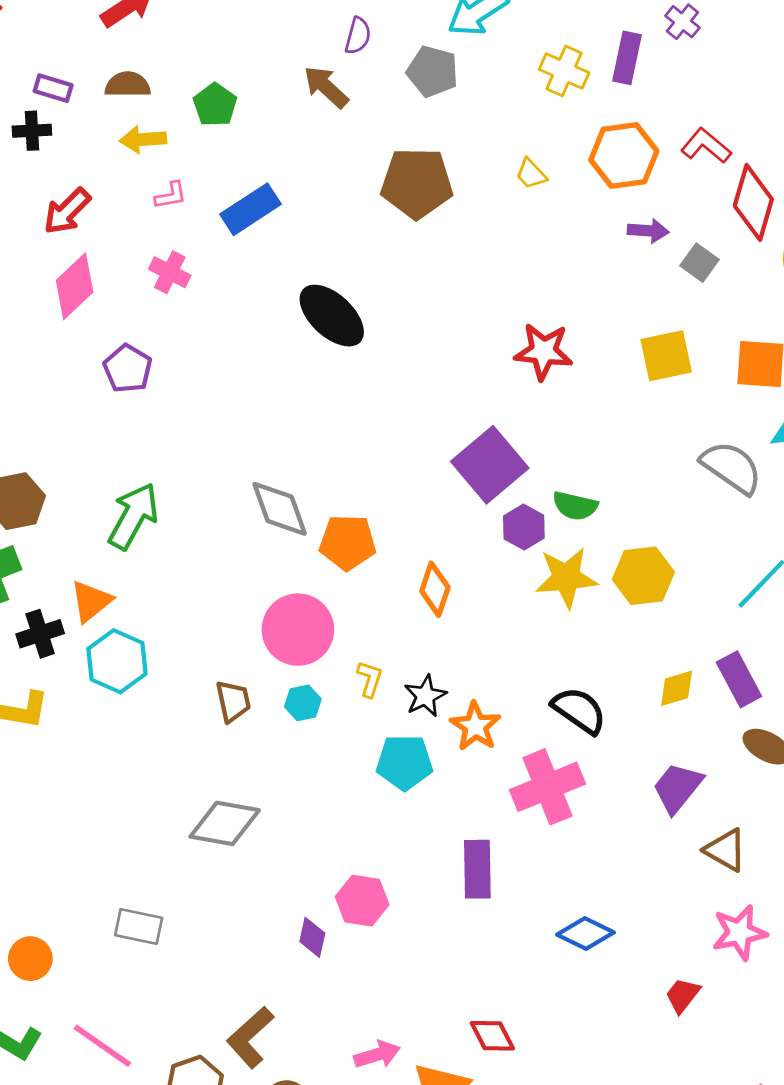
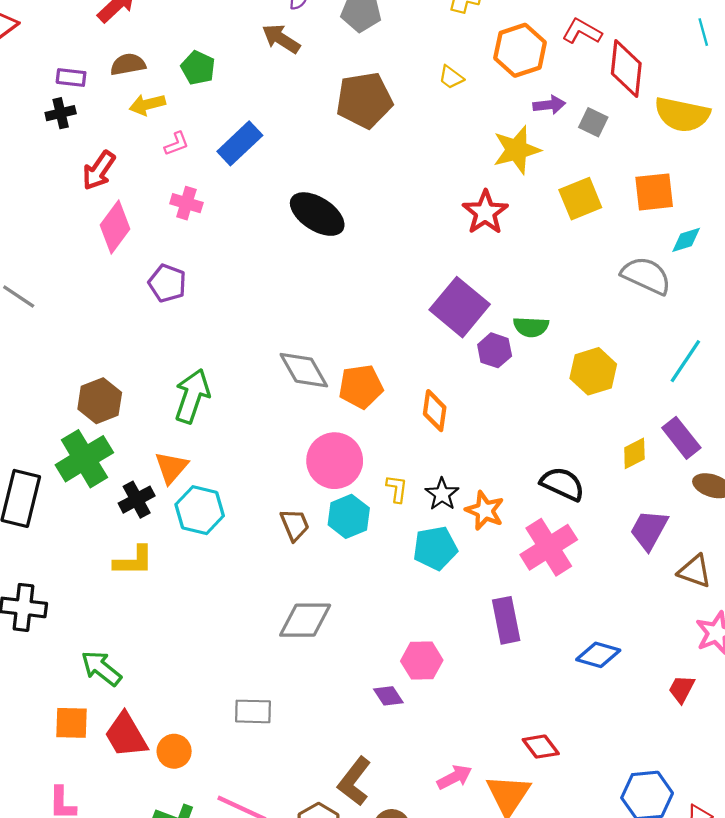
red star: (543, 351) -> (485, 212), turned -30
yellow star: (566, 578) -> (517, 150), moved
cyan hexagon: (303, 703) -> (349, 516), size x1.5
purple diamond: (312, 937) -> (388, 696), turned -36

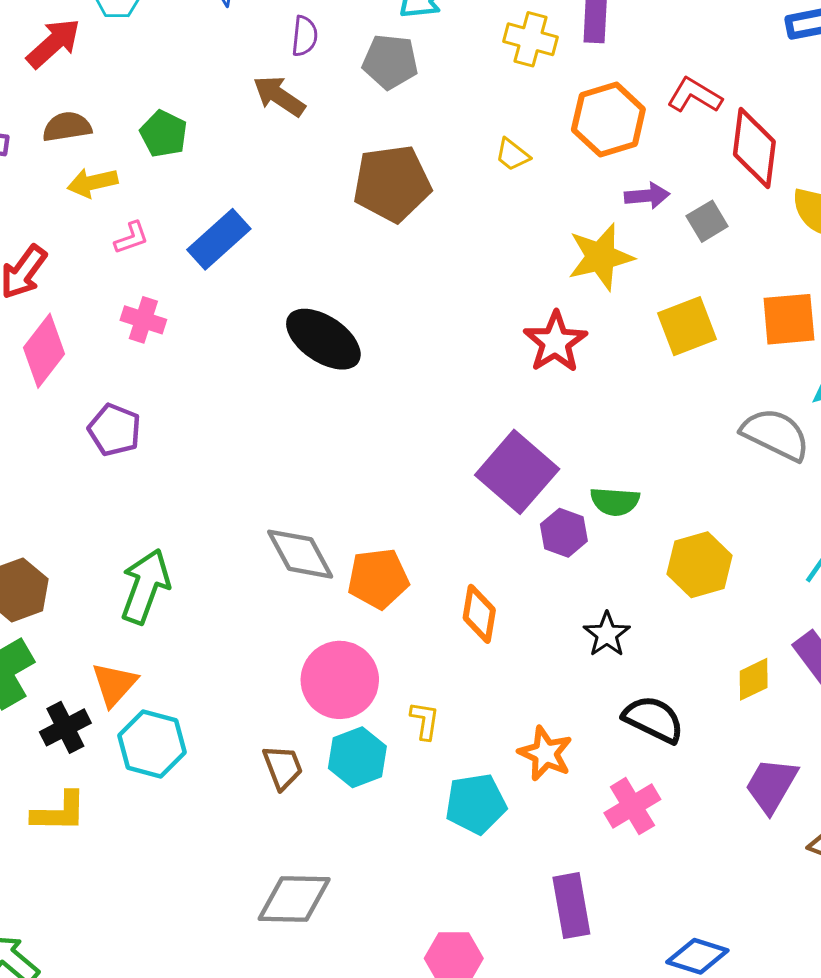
gray square: (593, 122) -> (707, 221), turned 32
black star: (442, 494) -> (607, 634), moved
pink cross: (549, 547) -> (632, 806), size x0.7

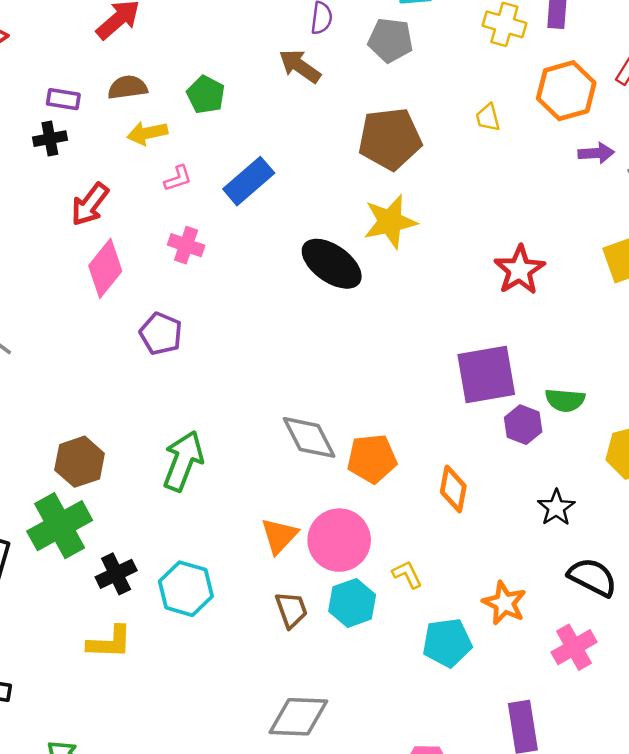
yellow trapezoid: (512, 155) -> (488, 117), turned 36
yellow star: (601, 257) -> (390, 222), moved
purple square: (517, 472) -> (486, 375), turned 38
orange triangle: (114, 684) -> (279, 536), moved
yellow L-shape: (425, 721) -> (407, 574), turned -36

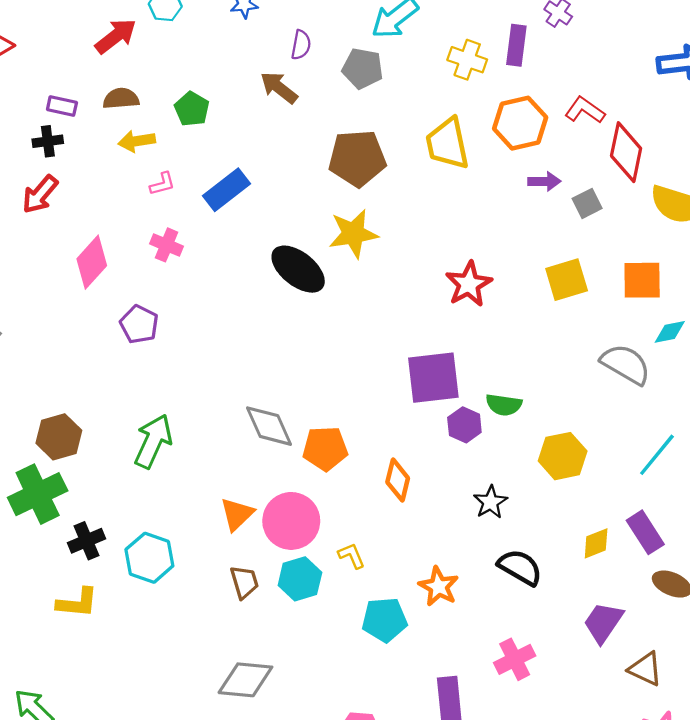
yellow trapezoid: (488, 117) -> (448, 144), size x2.0
red arrow: (90, 204) -> (40, 194), moved
pink cross: (574, 647) -> (515, 659), moved

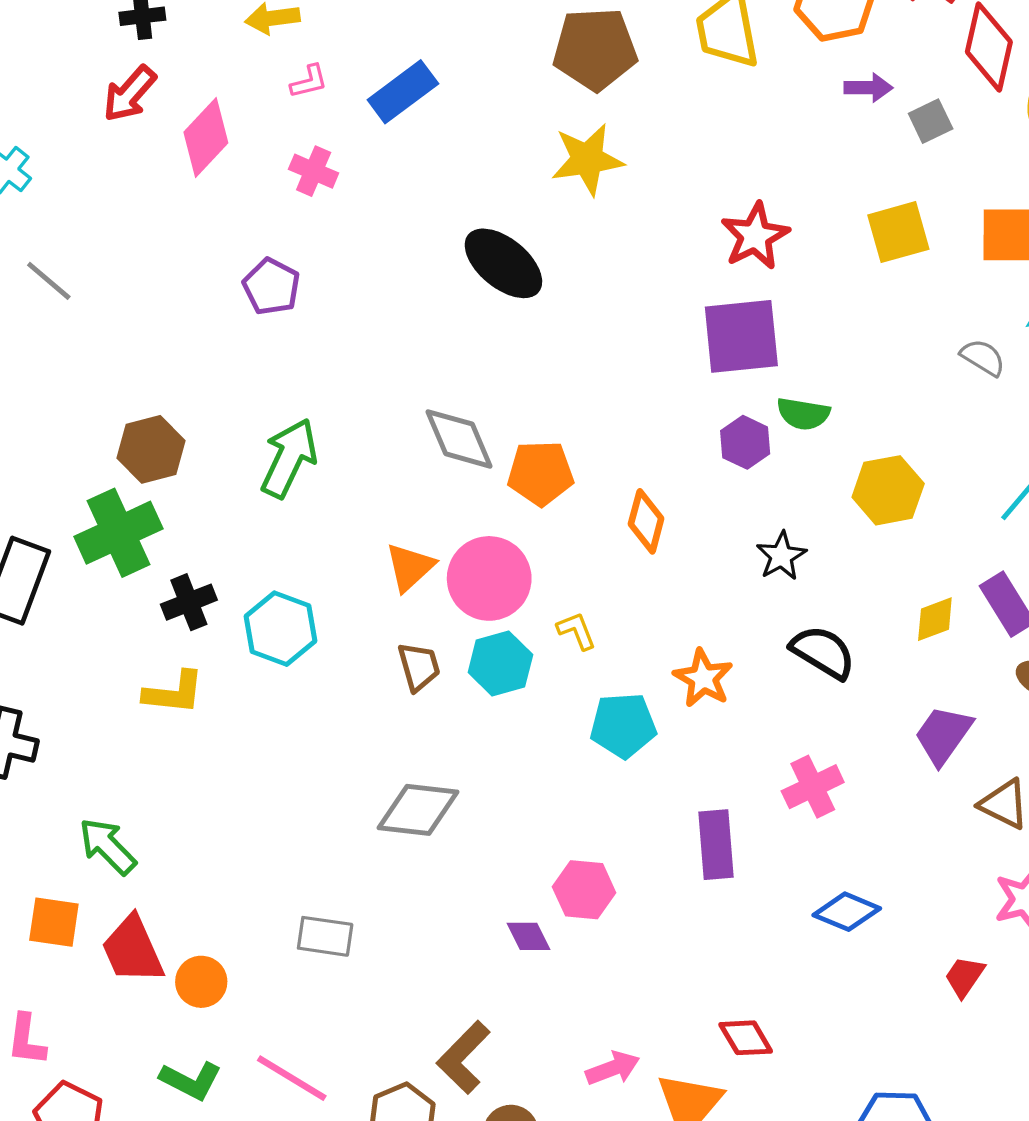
pink diamond: (92, 262) -> (206, 138), moved
black ellipse: (298, 269) -> (503, 263), moved
gray semicircle: (626, 364) -> (983, 357), size x0.6
purple square: (433, 378) -> (741, 336), moved

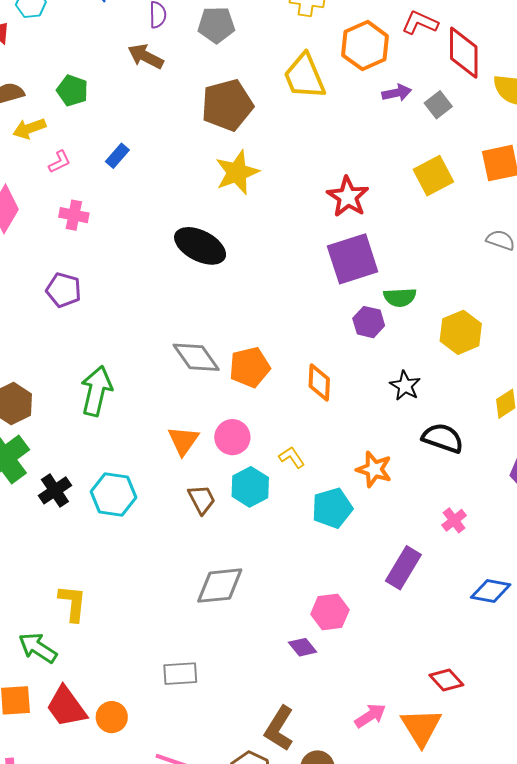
blue rectangle: (403, 92) -> (117, 156), size x0.6
pink circle: (489, 578) -> (232, 437), size x0.7
yellow L-shape: (174, 693) -> (73, 603), moved, turned -78
pink cross: (813, 787) -> (454, 520), size x0.7
purple rectangle: (716, 845) -> (403, 568), turned 48

